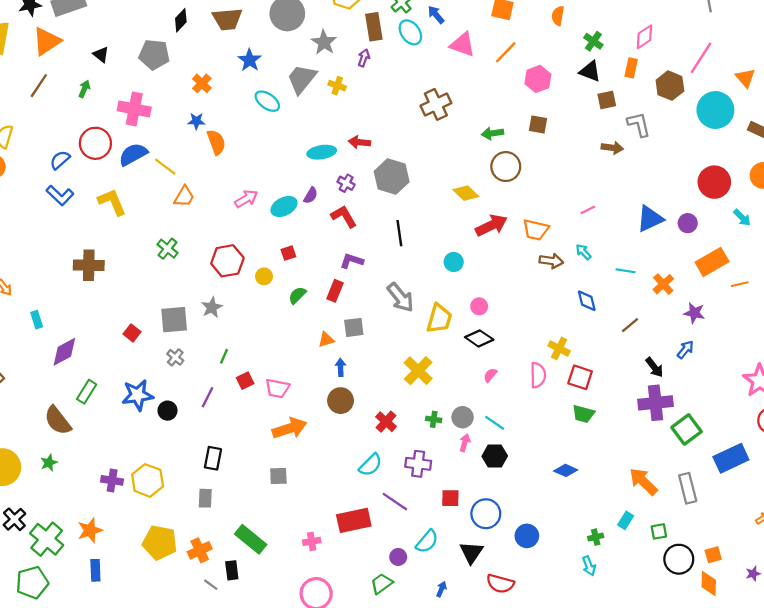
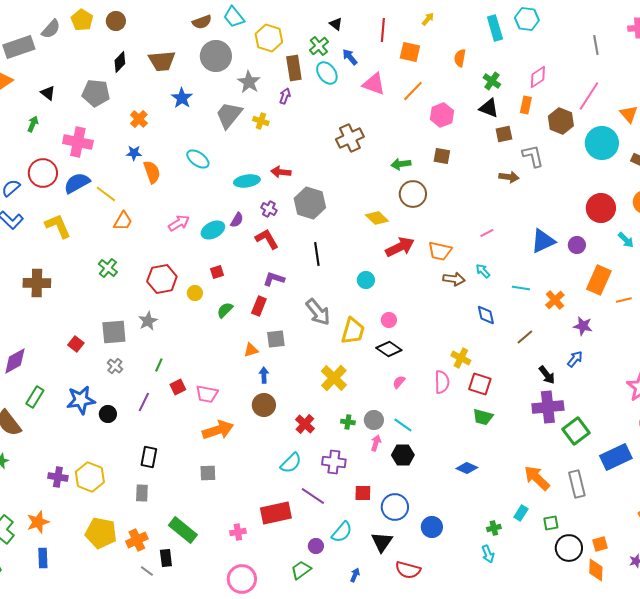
cyan ellipse: (267, 101) -> (198, 159), moved
orange rectangle: (712, 262) -> (599, 280), turned -36

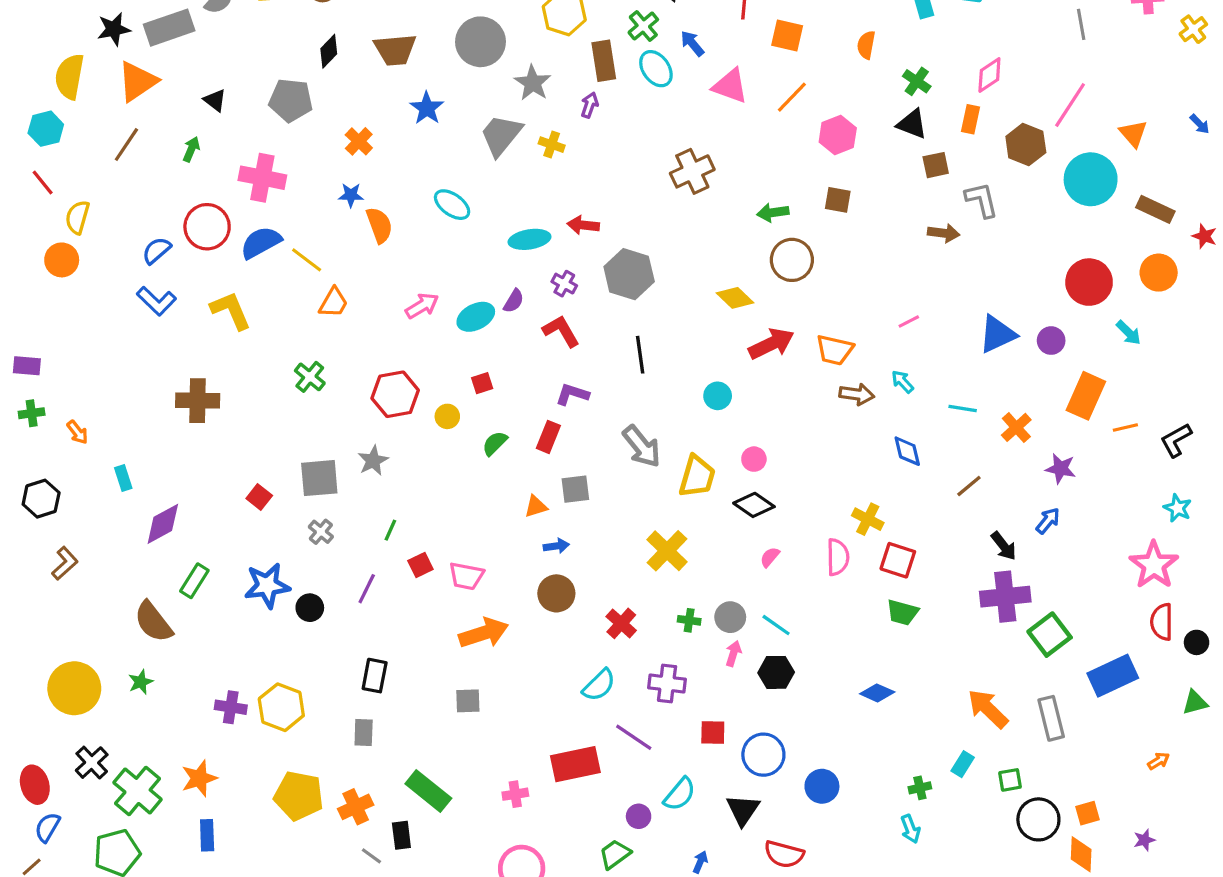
blue arrow: (264, 375) -> (556, 546), turned 84

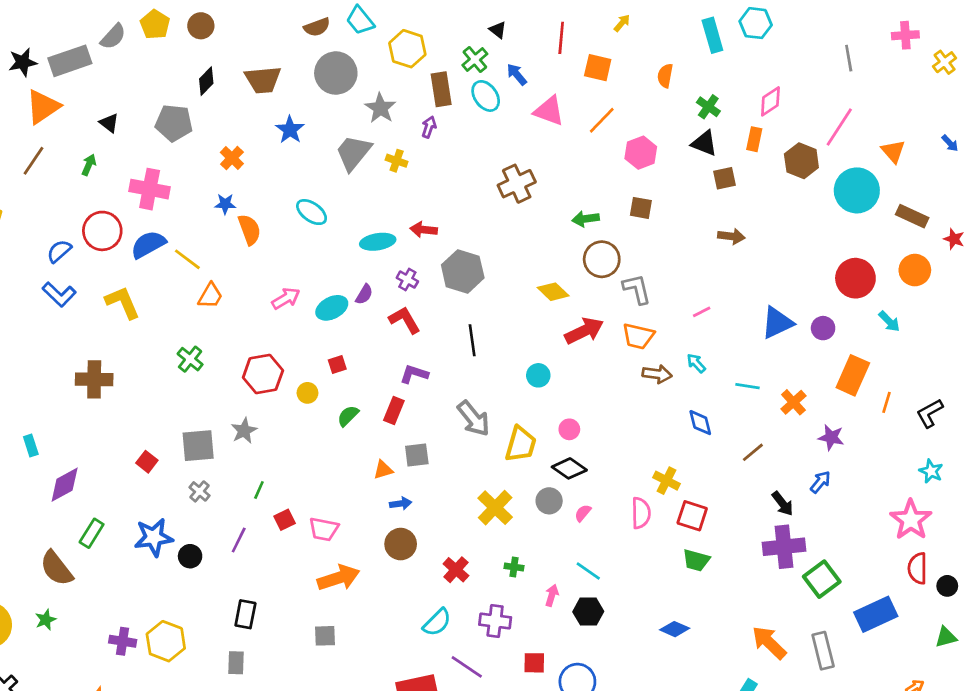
gray L-shape: (982, 200) -> (637, 289), moved
orange line: (1125, 427) -> (887, 402), turned -60
gray circle: (730, 617) -> (549, 501), moved

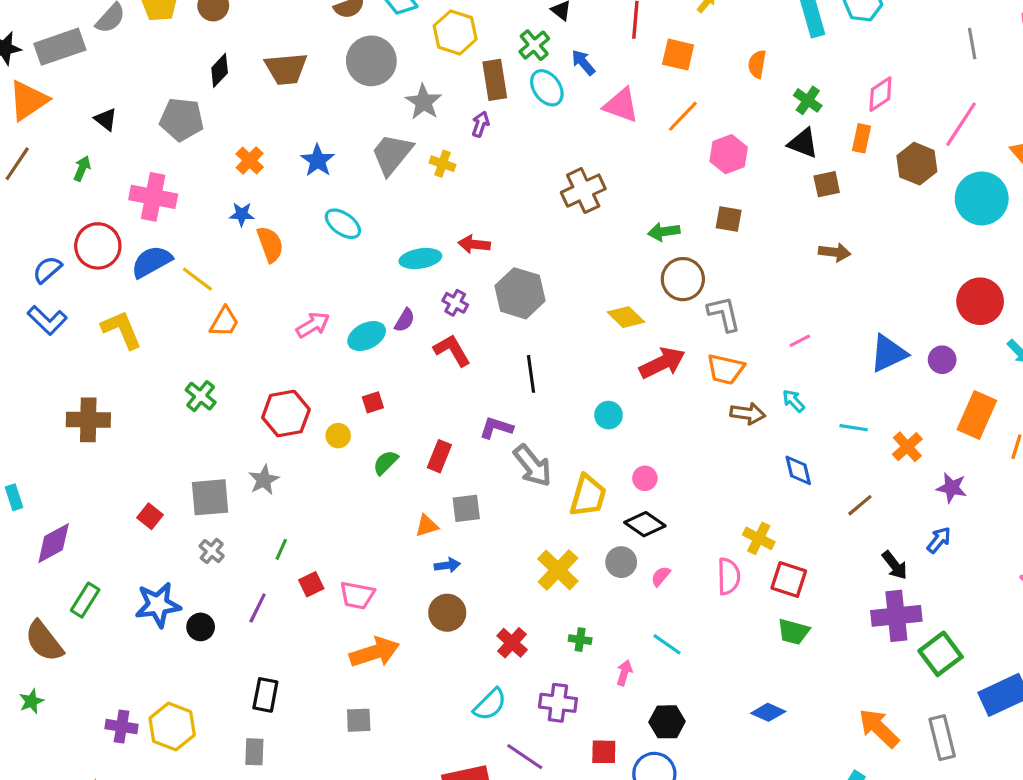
blue star: (290, 130) -> (318, 161), moved
purple L-shape: (414, 374) -> (496, 428), moved
black hexagon: (588, 612) -> (667, 722), moved

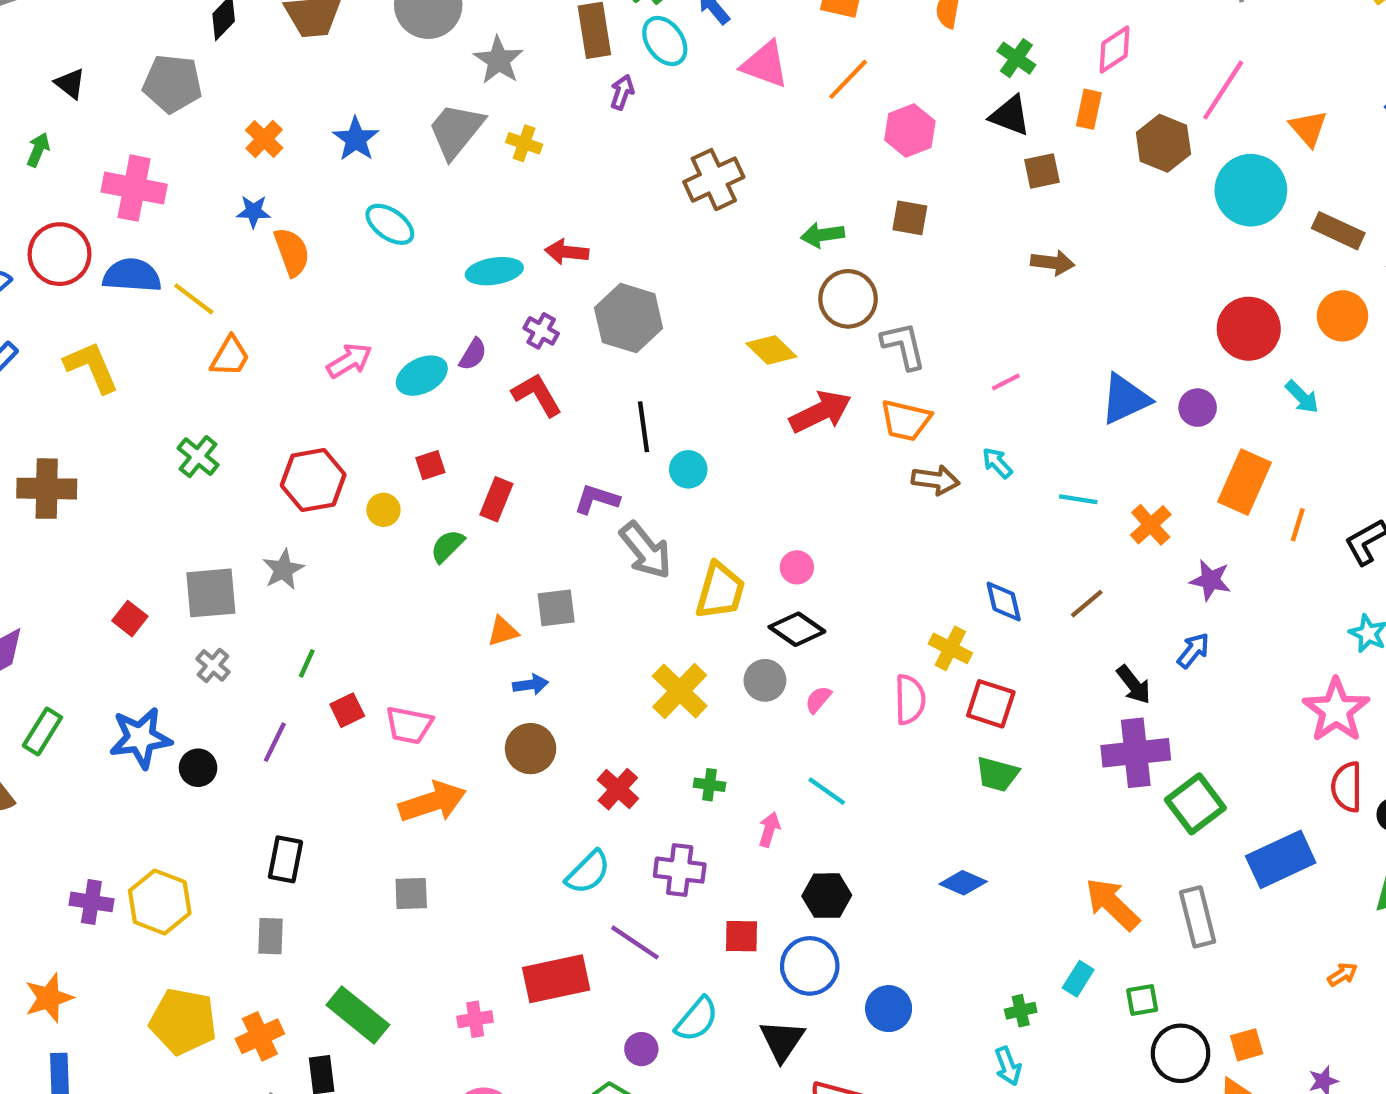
purple arrow: (480, 124) -> (622, 92), moved
blue semicircle: (152, 262) -> (132, 275), turned 33
cyan circle: (609, 415) -> (688, 469), moved
red rectangle: (439, 456) -> (496, 499), moved
blue diamond: (798, 470) -> (1004, 601), moved

